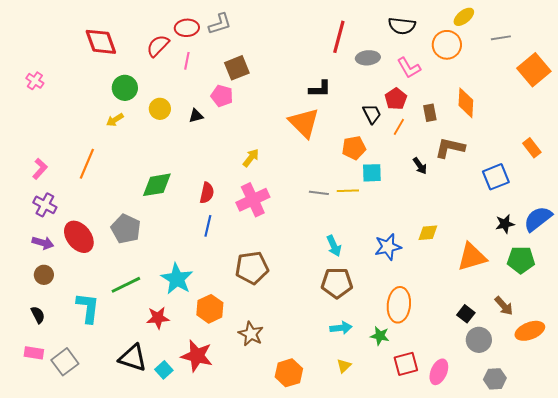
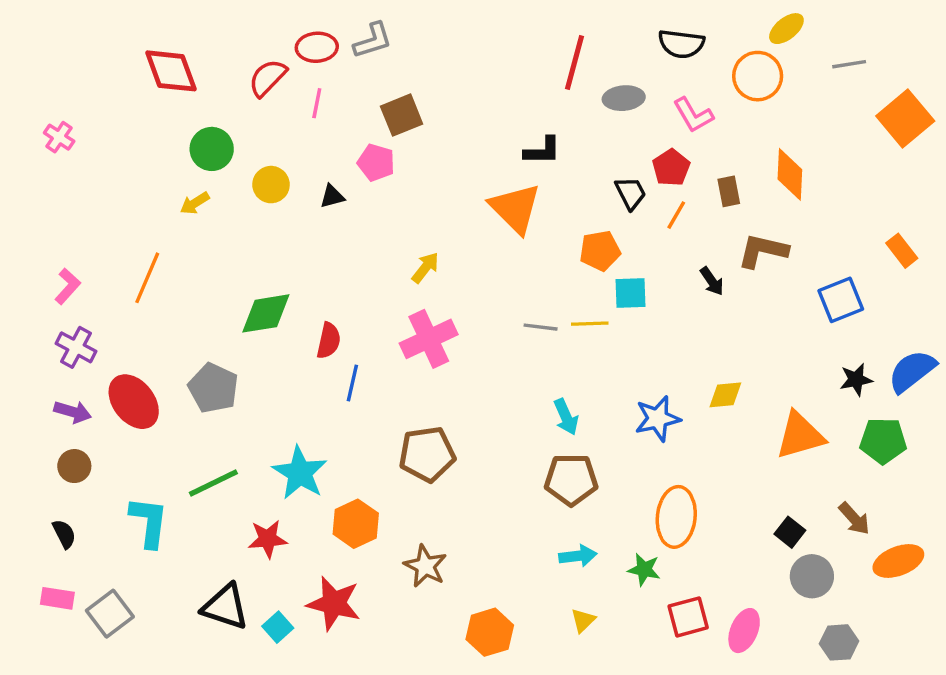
red semicircle: (207, 193) -> (329, 341), moved

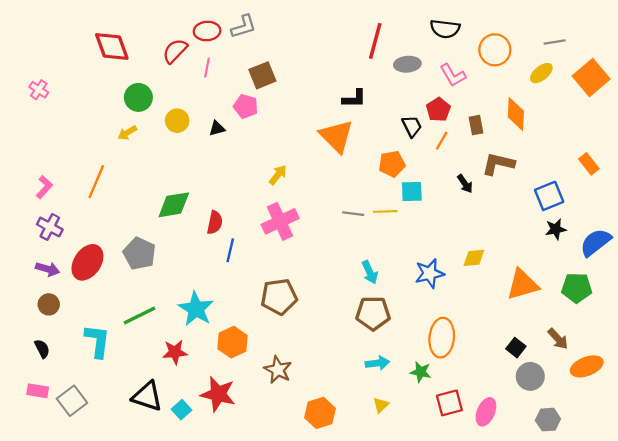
yellow ellipse: (786, 29) -> (541, 73), moved
black star: (856, 380) -> (556, 229), moved
red ellipse: (134, 402) -> (87, 262), turned 72

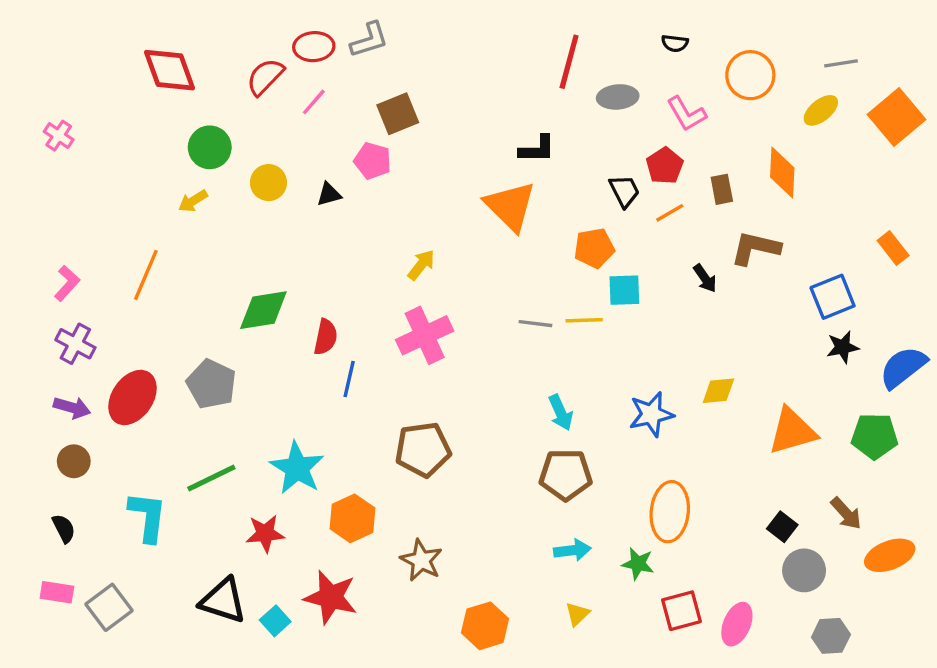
black semicircle: (445, 29) -> (675, 43), size x0.6
pink line: (207, 68) -> (314, 102), turned 30
orange line: (442, 141) -> (670, 213), turned 30

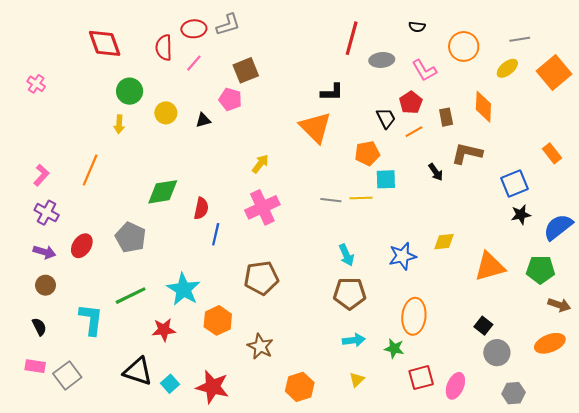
red semicircle: (265, 77) -> (164, 48), turned -45
yellow arrow: (193, 201) -> (119, 124), turned -54
red ellipse: (133, 397) -> (82, 246), size x0.7
brown arrow: (846, 513) -> (559, 305), moved, turned -30
red star: (331, 597) -> (213, 387), moved

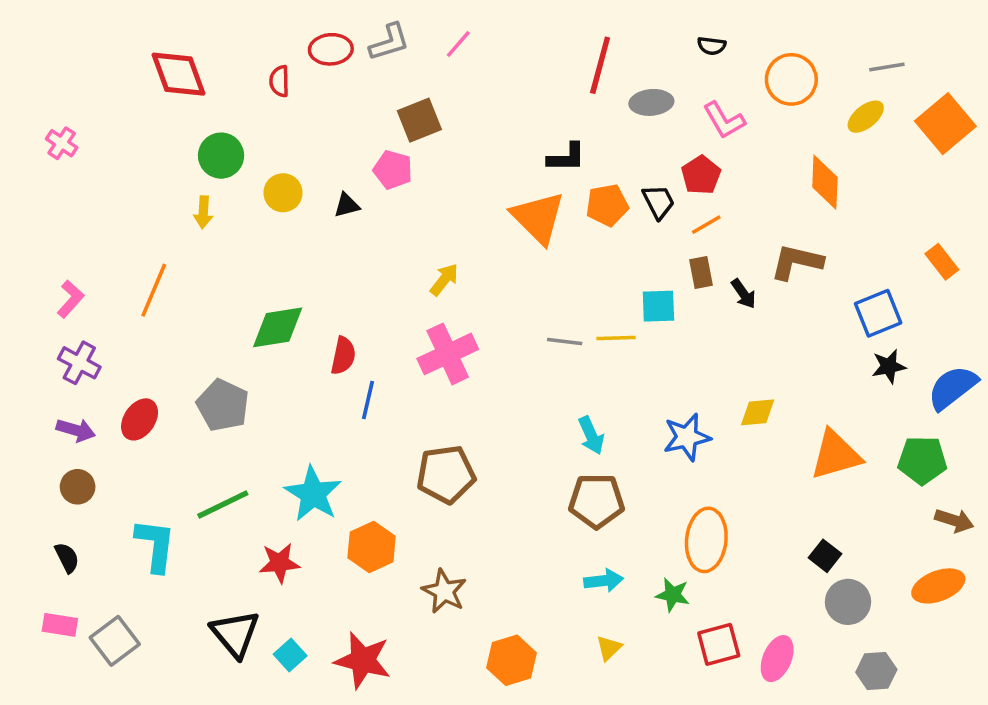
red semicircle: (164, 48) -> (279, 81), size x0.7
pink line: (194, 63) -> (458, 44), moved
brown rectangle: (446, 117) -> (701, 272), moved
orange pentagon: (367, 153) -> (607, 205), moved
black triangle: (138, 371) -> (235, 634), turned 32

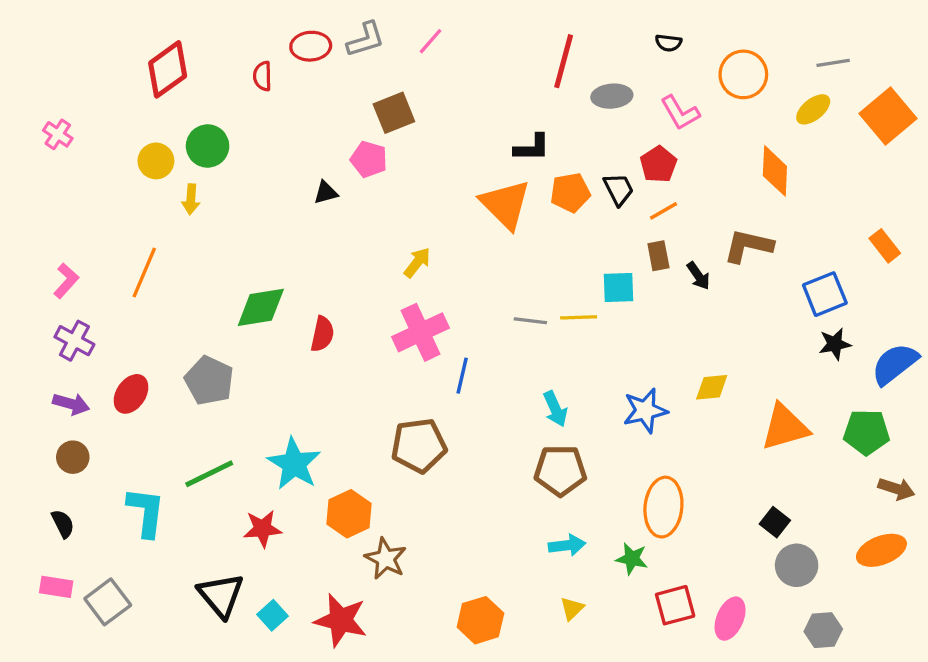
red diamond: (179, 74) -> (168, 69), turned 74
yellow circle: (283, 193) -> (156, 161), moved
blue line: (368, 400) -> (462, 376), moved
brown star: (444, 591) -> (386, 559), moved

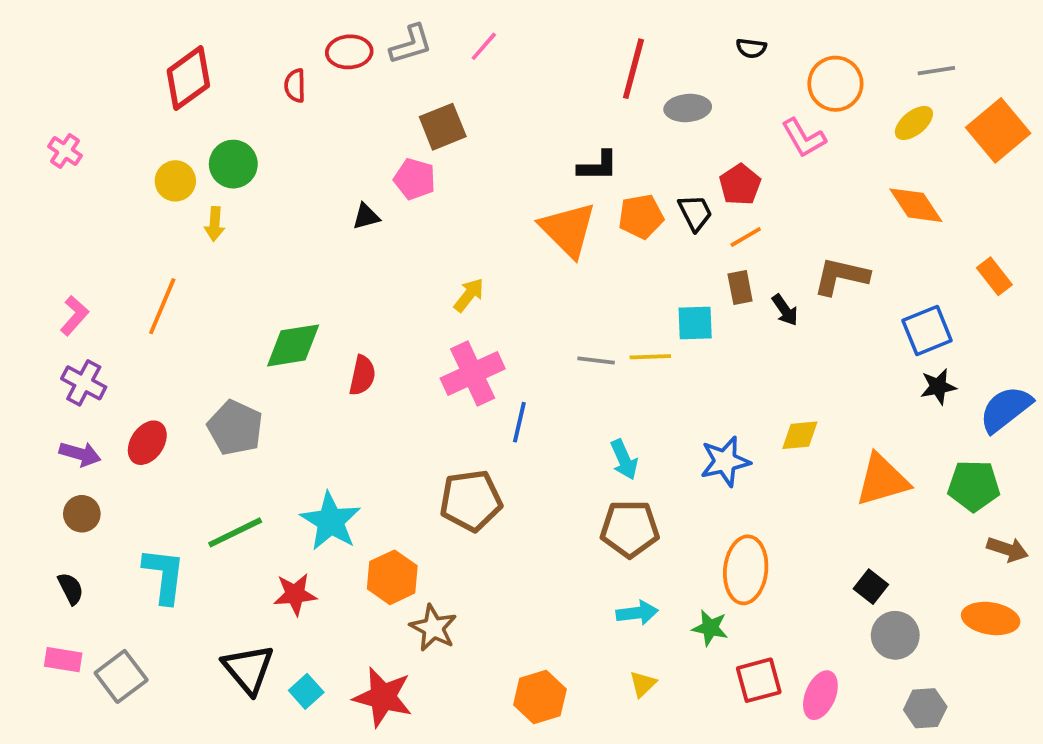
pink L-shape: (680, 113) -> (804, 138), moved
orange diamond: (775, 171) -> (916, 205), moved, turned -36
orange ellipse: (881, 550) -> (991, 618), turned 30

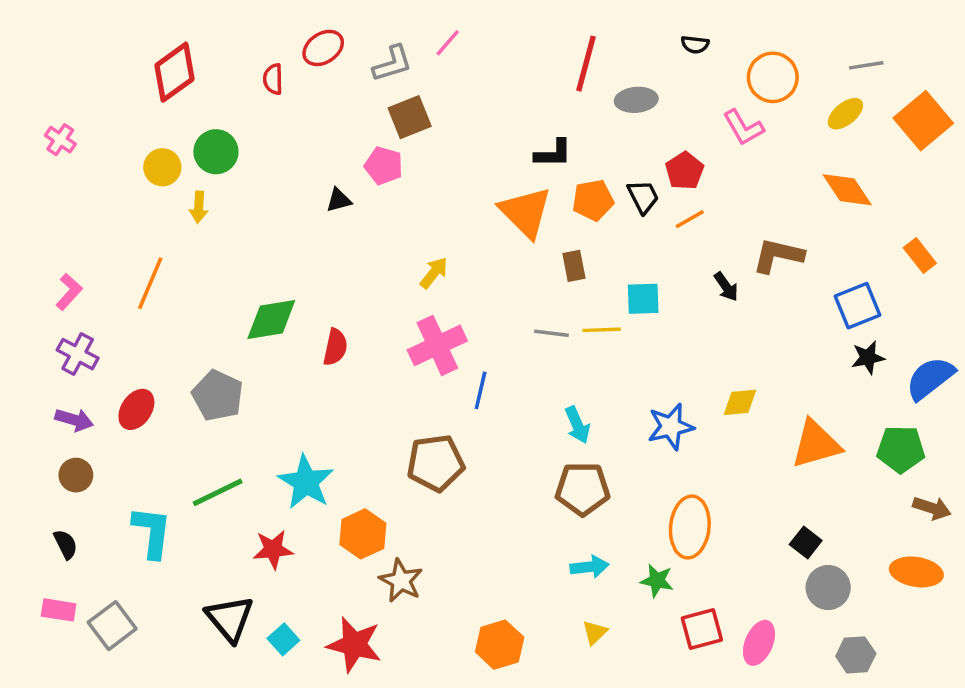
gray L-shape: (411, 44) -> (392, 64), moved
red ellipse: (349, 52) -> (323, 48), turned -30
brown rectangle: (740, 287) -> (574, 266), moved

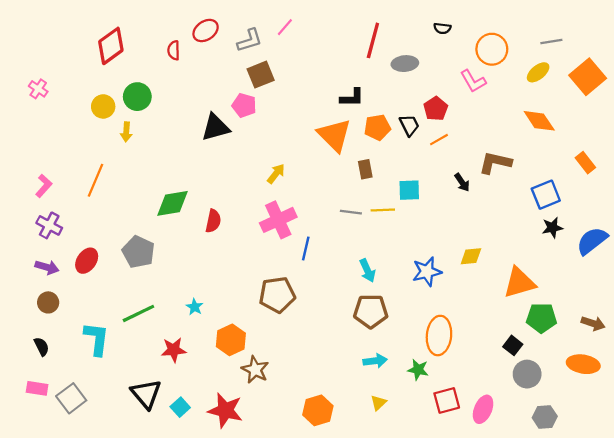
black triangle: (339, 200) -> (215, 127), size x1.8
green pentagon: (901, 449) -> (541, 318), moved
cyan star: (306, 482) -> (195, 307), size x0.5

